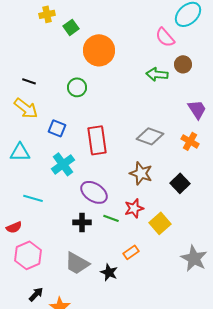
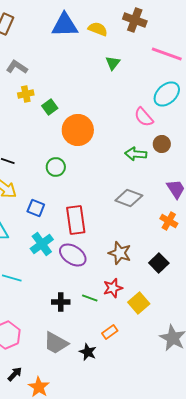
gray diamond: (150, 136) -> (129, 198), moved
purple ellipse: (94, 192) -> (73, 255), moved

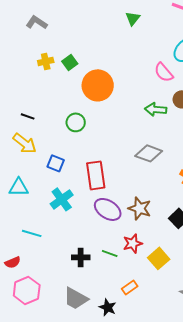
yellow cross: (26, 94) -> (46, 61), moved
purple ellipse: (73, 255) -> (108, 209), moved

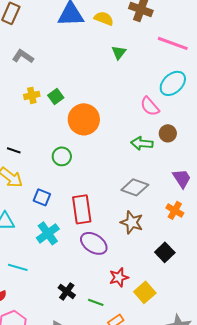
brown star: (140, 208) -> (132, 222), moved
green line: (110, 253) -> (96, 302), moved
black cross: (81, 257) -> (67, 291), turned 36

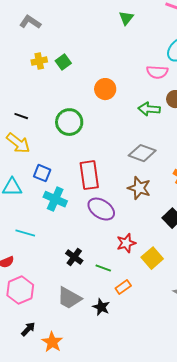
pink semicircle: (150, 106) -> (157, 72), turned -45
orange circle: (84, 119) -> (105, 89), moved, size x0.7
green circle: (62, 156) -> (69, 122), size x1.4
blue square: (42, 197) -> (42, 173), moved
cyan cross: (48, 233) -> (55, 199), turned -30

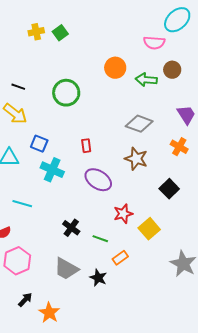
orange circle: (105, 89) -> (115, 68), moved
red rectangle: (89, 175) -> (86, 146), size x0.5

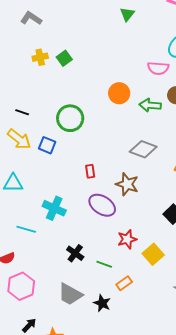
blue square: (39, 144) -> (47, 145), moved
brown star: (136, 159) -> (127, 184), moved
cyan cross: (52, 170) -> (54, 208), moved

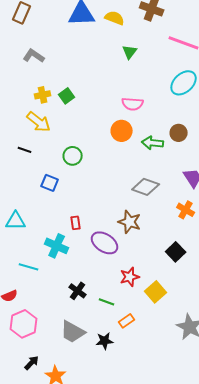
pink semicircle: (158, 68) -> (133, 104), moved
green circle: (70, 118) -> (73, 156), size x0.7
yellow arrow: (19, 139) -> (39, 122), moved
red rectangle: (90, 171) -> (76, 223), moved
black star: (102, 303) -> (105, 341), turned -30

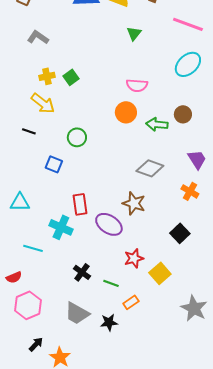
red rectangle: (76, 223) -> (80, 204), size x1.5

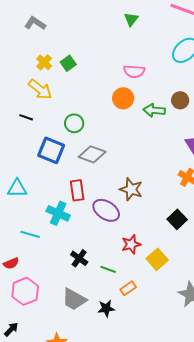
yellow cross: (47, 76) -> (44, 62), turned -35
blue square: (54, 164) -> (51, 150), size x1.5
gray diamond: (150, 168) -> (92, 154), moved
black arrow: (36, 344) -> (11, 329), moved

